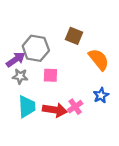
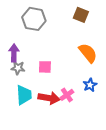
brown square: (74, 36) -> (81, 15), moved
gray hexagon: (36, 48) -> (34, 19), moved
purple arrow: (16, 59) -> (14, 53), turned -54

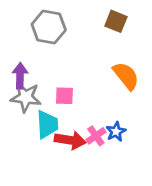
gray star: (18, 68) -> (26, 97), size x1.5
blue star: (90, 85) -> (116, 132), moved
cyan trapezoid: (24, 95) -> (47, 124), moved

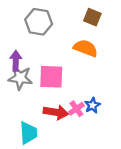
orange semicircle: (126, 76) -> (86, 48), moved, turned -30
pink square: (64, 96) -> (51, 77), size x1.6
cyan trapezoid: (47, 124) -> (28, 133), moved

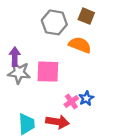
gray hexagon: (39, 22) -> (54, 22), moved
red arrow: (56, 112) -> (57, 122), moved

